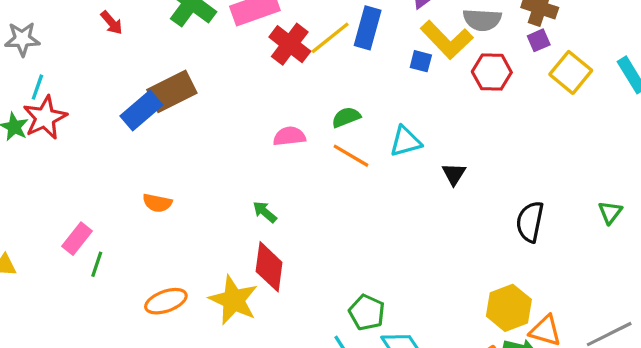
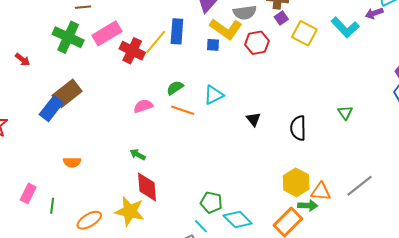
black triangle: (454, 174) -> (253, 119), moved
green line: (97, 264) -> (52, 206), moved

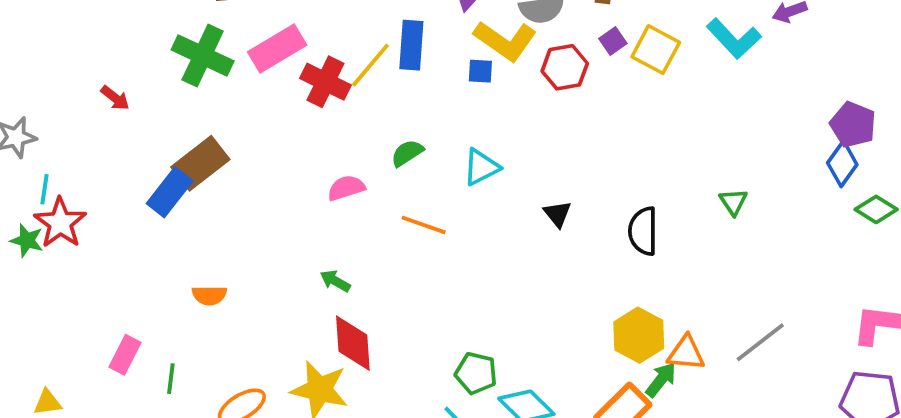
purple square: (281, 18) -> (613, 41), moved
orange line: (183, 110) -> (424, 225), moved
green arrow: (308, 206) -> (661, 380), turned -54

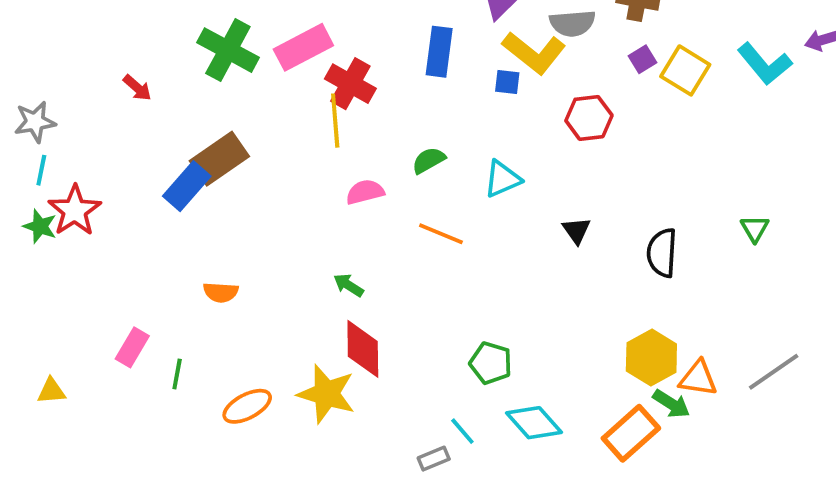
yellow line: (370, 65) -> (335, 121), moved, turned -48
red hexagon: (565, 67) -> (589, 118), moved
cyan line: (45, 189) -> (41, 170), moved
green pentagon: (476, 373) -> (491, 363), moved
green arrow: (661, 380) -> (671, 404), turned 81

